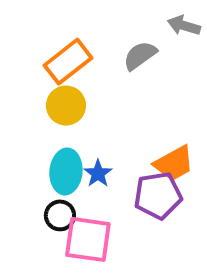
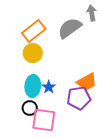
gray arrow: (184, 26) -> (92, 13), turned 63
gray semicircle: (140, 56) -> (70, 28), size x1.4

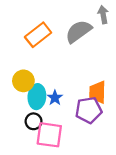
yellow circle: (33, 53) -> (23, 81), moved
orange trapezoid: (87, 82) -> (98, 92), turned 120

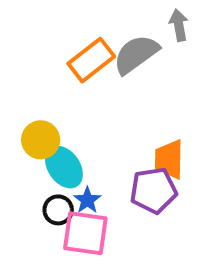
orange rectangle: (38, 35) -> (91, 60), moved
cyan ellipse: (37, 97) -> (64, 167), turned -40
blue star: (55, 98) -> (87, 200), moved

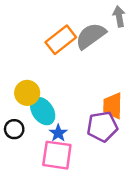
black circle: (58, 210) -> (14, 129), moved

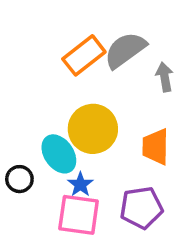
gray arrow: (119, 16) -> (165, 77), moved
yellow circle: (27, 93) -> (93, 129), moved, size x1.4
purple pentagon: (102, 127) -> (141, 208), moved

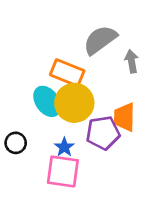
orange rectangle: (84, 55) -> (67, 73), moved, turned 60
cyan ellipse: (59, 154) -> (47, 101), moved
purple pentagon: (141, 208) -> (103, 133), moved

